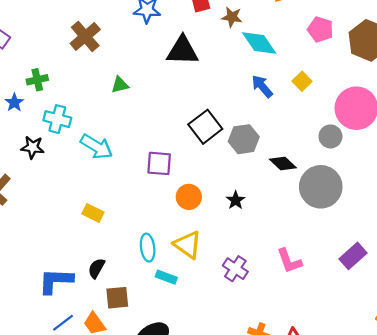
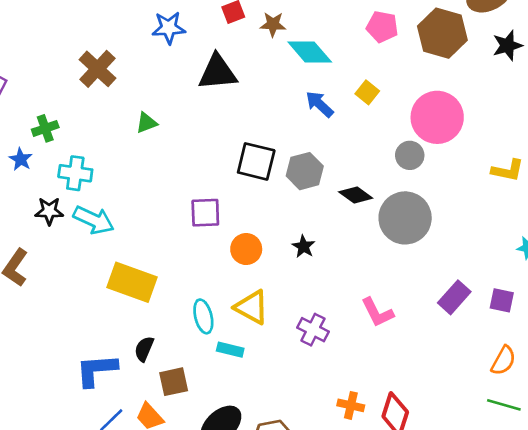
black square: (205, 127) -> (256, 161), turned -32
cyan arrow: (97, 147) -> (94, 220), moved
yellow rectangle: (93, 213) -> (132, 282), size x1.8

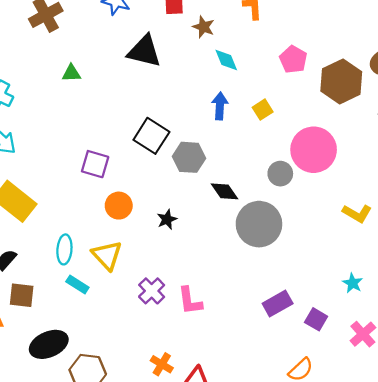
cyan diamond: (310, 52) -> (226, 60), size x0.7
blue arrow: (319, 104) -> (220, 106), turned 32
pink L-shape: (377, 312) -> (190, 301), moved

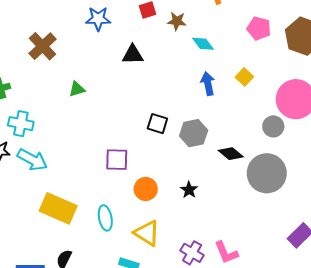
black triangle: (144, 51) -> (133, 55), size x0.7
black square: (151, 136) -> (157, 124), size x0.7
cyan ellipse: (64, 249) -> (105, 218), moved

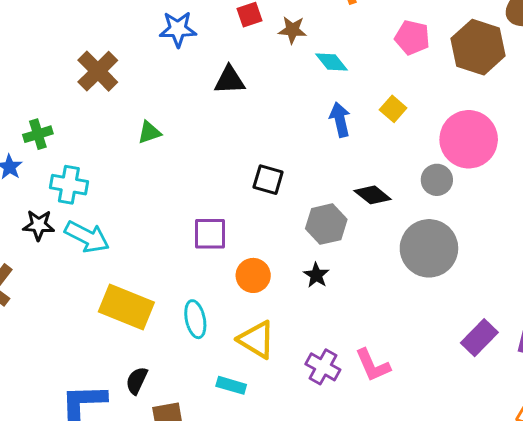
gray hexagon: (194, 133) -> (326, 224), moved
black diamond: (231, 154) -> (373, 195), moved

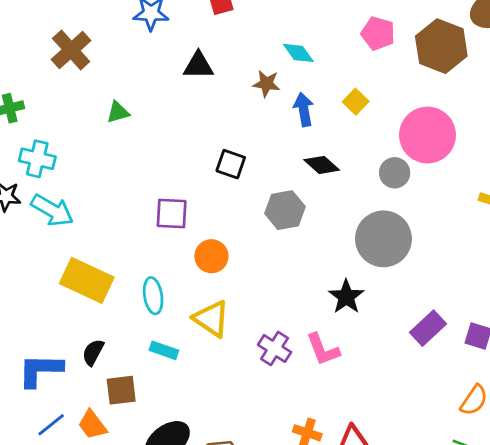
brown star: (292, 30) -> (266, 84), moved
black diamond: (373, 195) -> (322, 165), moved
black star: (316, 275) -> (346, 297), moved, size x1.4
cyan rectangle: (231, 385) -> (164, 350), moved

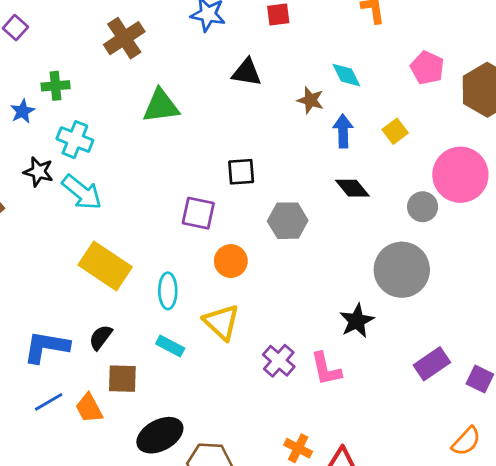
green triangle: (118, 112) -> (161, 106), size x1.6
black square: (231, 164) -> (241, 172), moved, turned -32
gray hexagon: (285, 210) -> (288, 221), moved

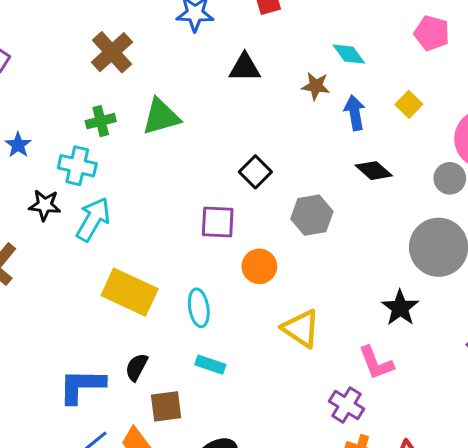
green cross: (56, 86) -> (101, 121), moved
black square: (241, 172) -> (255, 172), turned -32
cyan arrow: (82, 192) -> (93, 219), turned -90
yellow triangle: (221, 322) -> (301, 328), moved
purple cross: (279, 361) -> (347, 405), moved

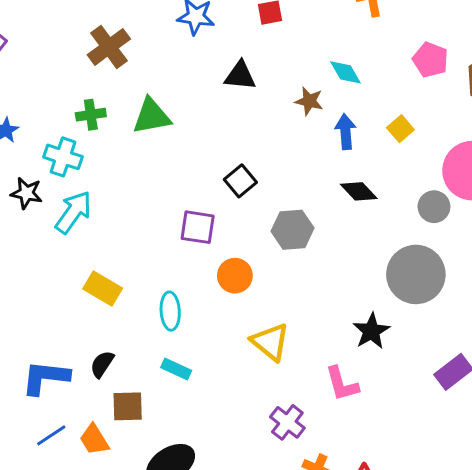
yellow rectangle: (130, 292) -> (103, 289), size x0.7
purple cross: (347, 405) -> (287, 422), moved

